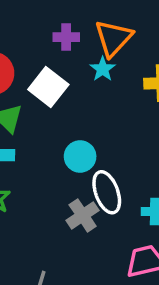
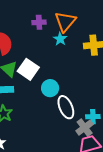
white square: (48, 87) -> (28, 69), moved
gray cross: (83, 215) -> (85, 128), moved

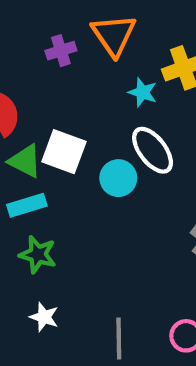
cyan star: (60, 39) -> (143, 92), moved
white ellipse: (66, 107) -> (153, 150), moved

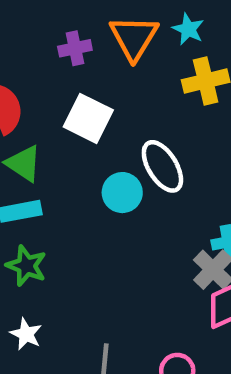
cyan star: (143, 92) -> (188, 29), moved
white square: (64, 152) -> (88, 118), moved

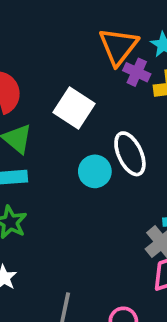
purple cross: (75, 48) -> (137, 72), moved, turned 30

